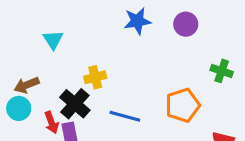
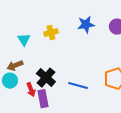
cyan triangle: (53, 40) -> (24, 40), moved
yellow cross: (95, 77) -> (51, 33), moved

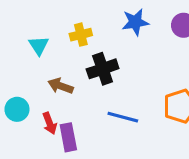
brown arrow: (15, 66) -> (61, 86), moved, turned 42
black cross: (46, 78) -> (103, 69), moved, turned 30

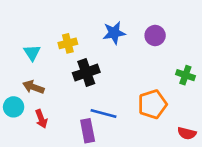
brown arrow: (61, 86) -> (33, 87), moved
purple rectangle: (68, 137) -> (88, 131), moved

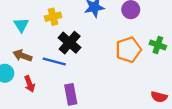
black cross: (86, 73) -> (70, 43), turned -30
orange pentagon: (152, 104) -> (128, 50), moved
blue line: (103, 114) -> (54, 61), moved

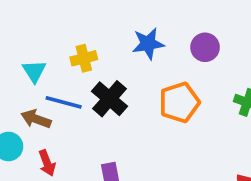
orange pentagon: (128, 50) -> (179, 102), moved
blue line: (54, 61) -> (64, 102), moved

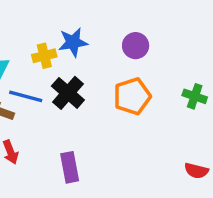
blue star: (148, 44) -> (73, 42), moved
purple circle: (205, 47) -> (136, 46), moved

